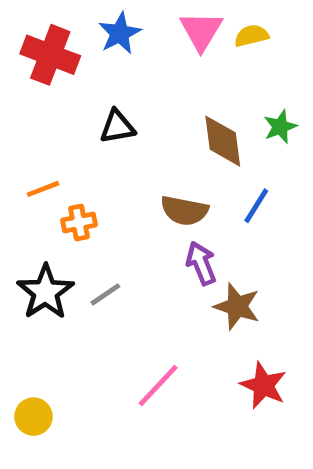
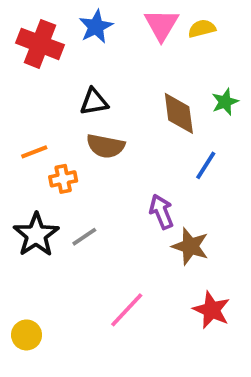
brown semicircle: (184, 211) -> (106, 146), moved

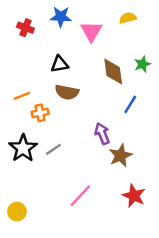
pink triangle: (161, 25) -> (91, 31), moved
blue star: (96, 27) -> (61, 17), turned 30
red cross: (40, 44) -> (25, 28), size x0.6
brown star: (190, 246) -> (120, 156), turned 30

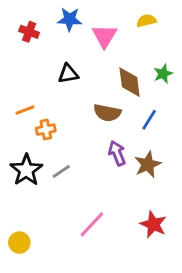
brown semicircle: (67, 92) -> (107, 113), moved
brown star: (120, 156) -> (148, 164), moved

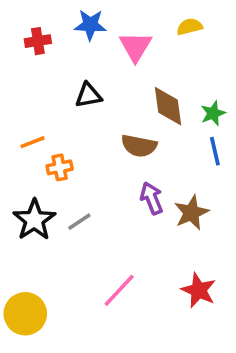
red cross: (29, 32) -> (38, 41), turned -30
green star: (163, 74) -> (213, 113), moved
blue line: (149, 120) -> (215, 151), moved, turned -45
yellow circle: (19, 243) -> (25, 314), size x1.5

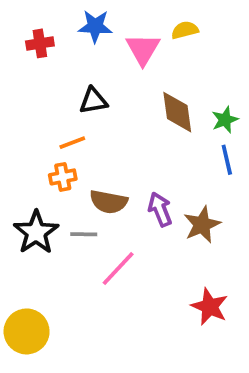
yellow semicircle: (190, 27) -> (185, 30), moved
orange line: (32, 142) -> (72, 143), moved
brown semicircle: (139, 146) -> (109, 202), moved
gray line: (79, 222) -> (84, 234), turned 35
pink line: (119, 290) -> (118, 269), moved

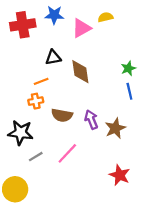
red cross: (40, 43) -> (23, 25), size x1.6
pink triangle: (143, 49) -> (81, 28), turned 30
brown diamond: (177, 112) -> (80, 72), moved
black star: (36, 232) -> (21, 133), turned -30
gray line: (84, 234) -> (36, 157), moved, turned -32

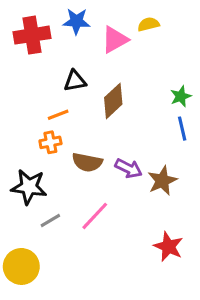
brown diamond: (80, 72) -> (113, 101), turned 55
purple arrow: (91, 120) -> (129, 168), turned 138

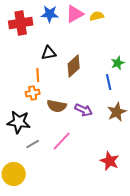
pink triangle: (115, 40) -> (75, 14), moved
orange line: (58, 115) -> (38, 75), turned -72
blue line: (182, 129) -> (109, 82), moved
brown star: (162, 181) -> (117, 112), moved

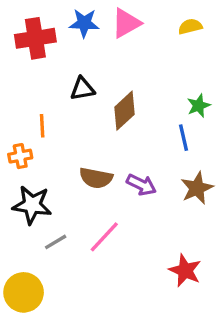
yellow semicircle: (97, 16) -> (190, 27), moved
orange line: (38, 75) -> (42, 126), moved
orange cross: (33, 93) -> (20, 156), moved

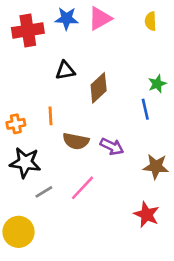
yellow semicircle: (190, 27) -> (151, 21), turned -78
orange line: (42, 126) -> (51, 116), moved
brown star: (197, 188) -> (156, 167), moved, turned 30

